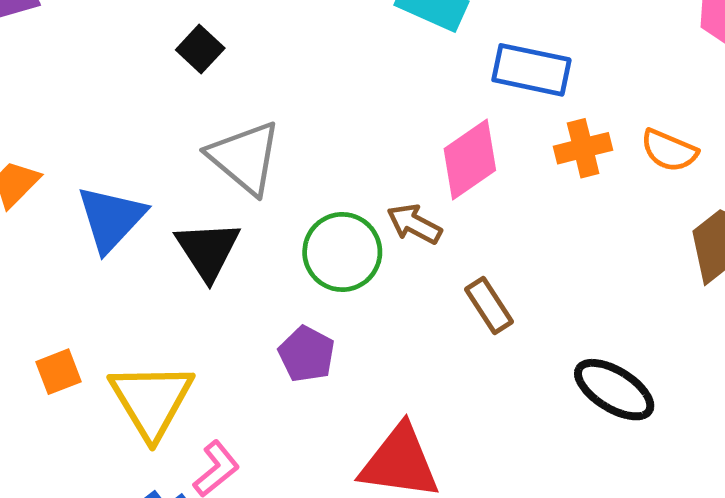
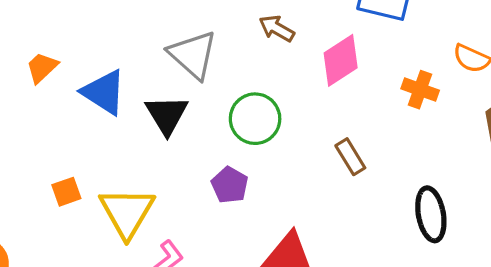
orange cross: (583, 148) -> (420, 90), moved, turned 32
blue triangle: (111, 219) -> (104, 92), turned -42
brown arrow: (414, 224) -> (277, 28), moved
black ellipse: (614, 390) -> (431, 214), turned 46

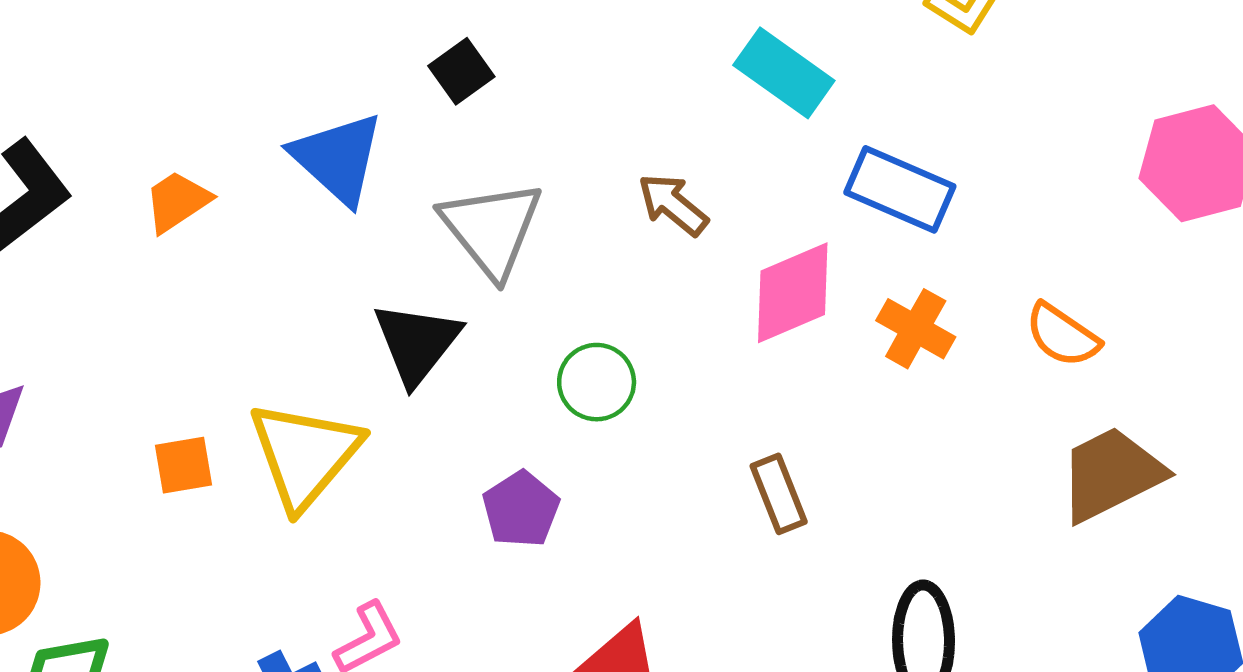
orange cross: (420, 90) -> (916, 329), moved
blue triangle: (104, 92) -> (338, 158), moved
green circle: (255, 119) -> (597, 382), size x0.7
yellow triangle: (127, 212) -> (305, 455), moved

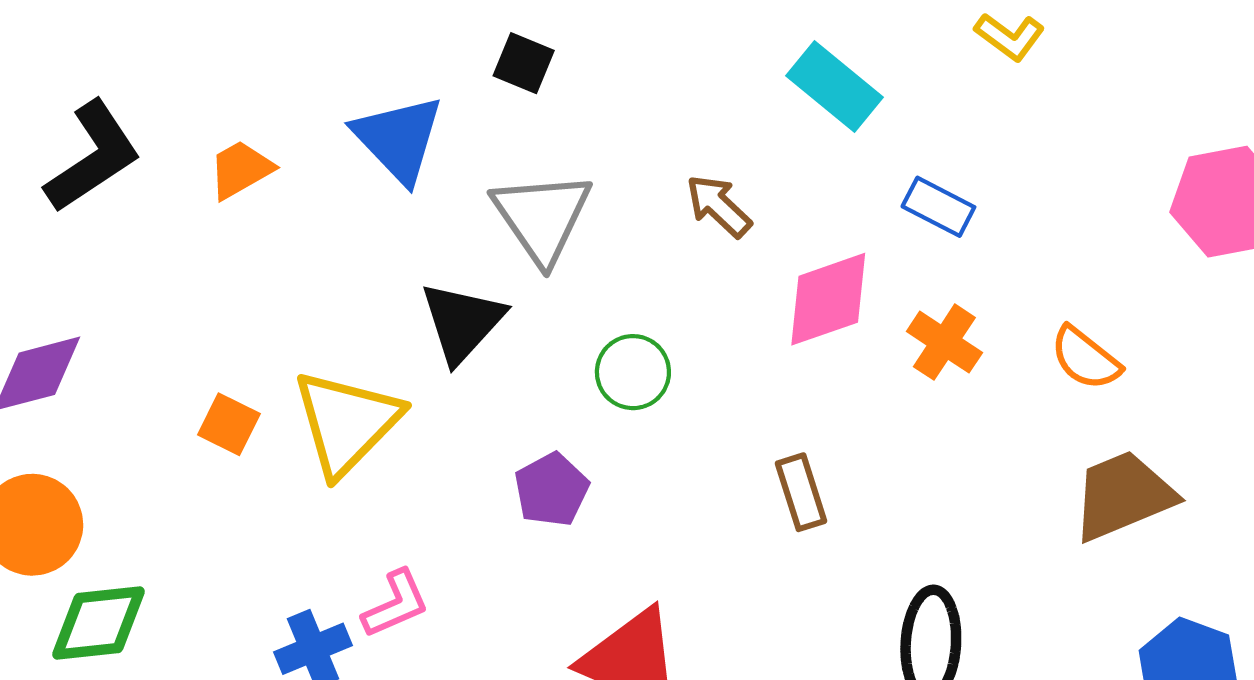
black square: (461, 71) -> (524, 63), turned -36
blue rectangle: (900, 189) -> (938, 207), size x0.7
orange square: (183, 465) -> (229, 424), turned 32

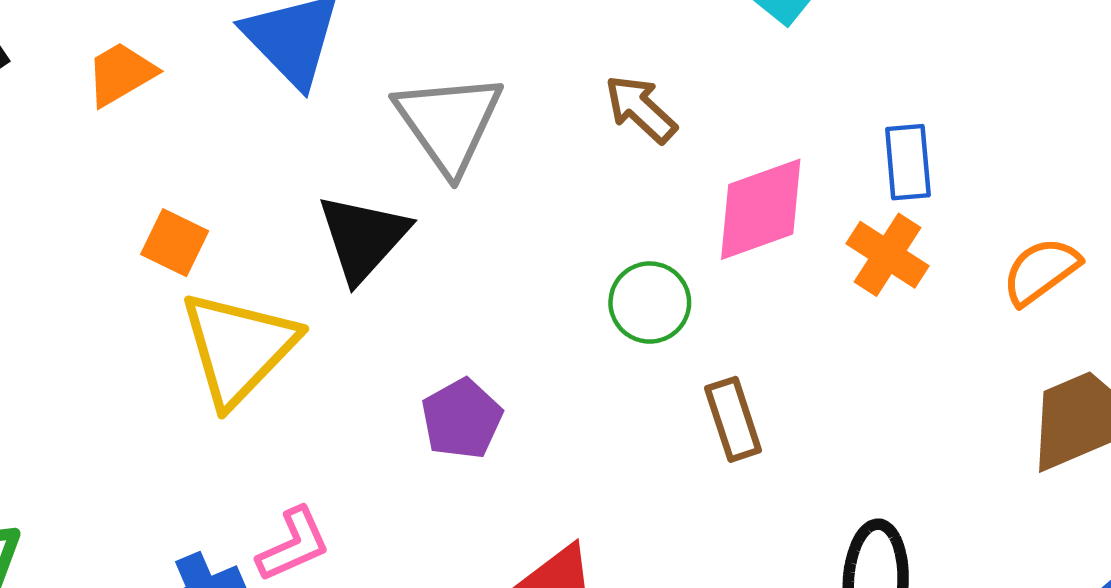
blue rectangle: (938, 207) -> (908, 162), moved, turned 58
orange semicircle: (1085, 358) -> (1041, 271), turned 106
green circle: (633, 372) -> (650, 303), moved
orange square: (229, 424) -> (175, 243), moved

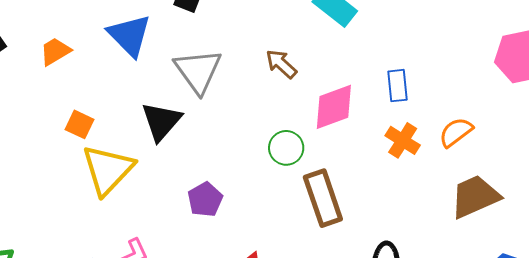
orange cross: (887, 255) -> (403, 140), moved
brown rectangle: (733, 419) -> (323, 198), size x1.6

